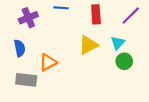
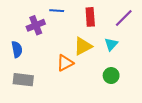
purple cross: (28, 18) -> (36, 25), moved
green circle: (124, 61) -> (111, 76), moved
orange triangle: (48, 62) -> (65, 63), moved

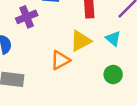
cyan triangle: (111, 44) -> (113, 38), turned -32

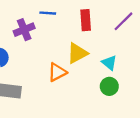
cyan triangle: (113, 38) -> (109, 63), moved

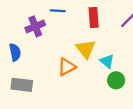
yellow triangle: (77, 53) -> (86, 49), turned -40
cyan triangle: (109, 63) -> (107, 61), moved

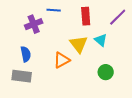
blue semicircle: (15, 52) -> (26, 54), moved
cyan triangle: (107, 61) -> (101, 40), moved

